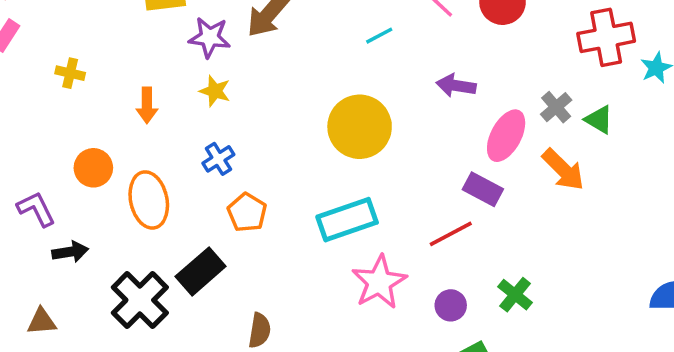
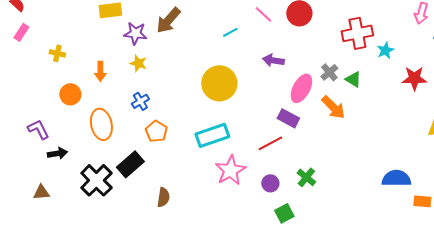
orange circle: (93, 168) -> (70, 94), moved

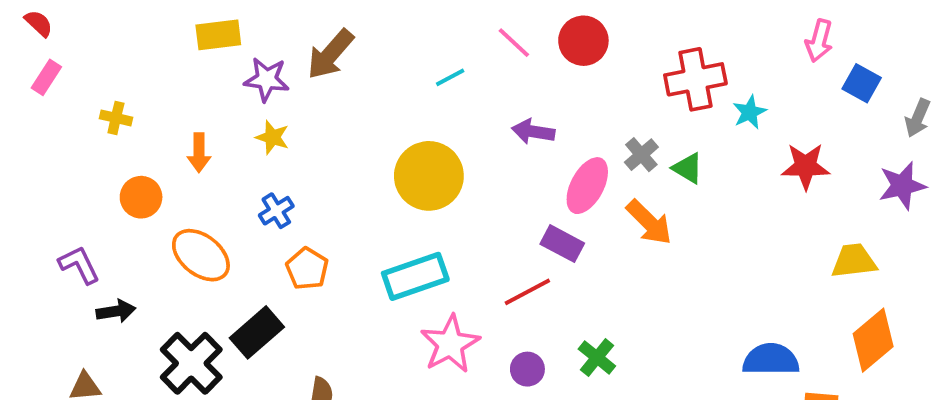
orange ellipse: (101, 124) -> (201, 255), turned -40

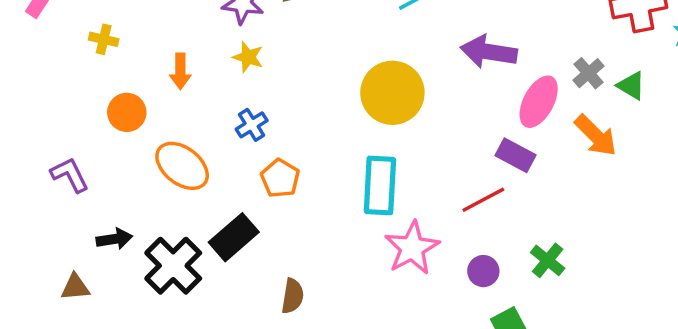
purple arrow: (533, 131) -> (489, 52), size x1.4
cyan rectangle: (415, 276) -> (380, 185), turned -68
black arrow: (116, 311) -> (114, 239), moved

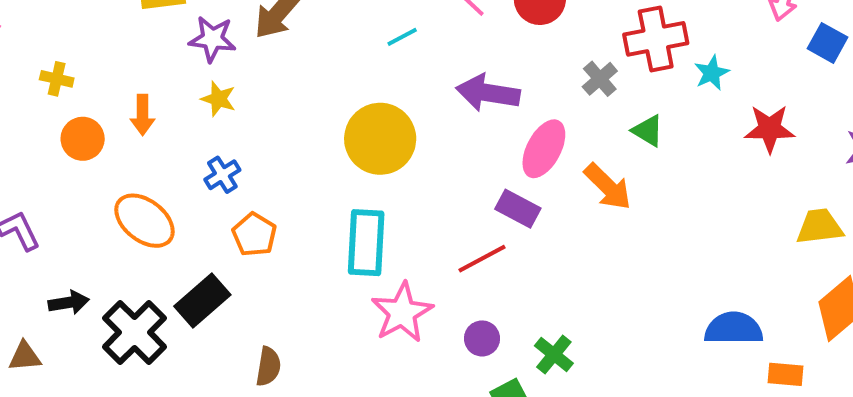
gray cross: (589, 73) -> (600, 79), moved
orange circle: (127, 112) -> (83, 139), moved
green cross: (548, 260) -> (554, 354), moved

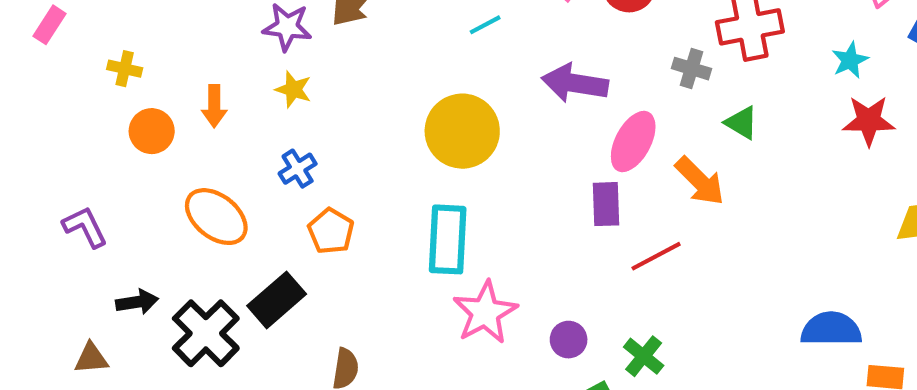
cyan star: (712, 73) -> (850, 60), moved
gray cross: (600, 79) -> (692, 69), turned -32
purple rectangle: (518, 209) -> (606, 204), turned 60
red line: (482, 259) -> (656, 256), moved

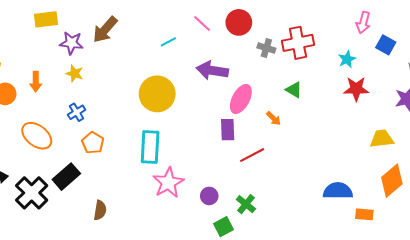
gray cross: (692, 69) -> (266, 48), moved
orange arrow: (700, 181) -> (274, 118), size x0.6

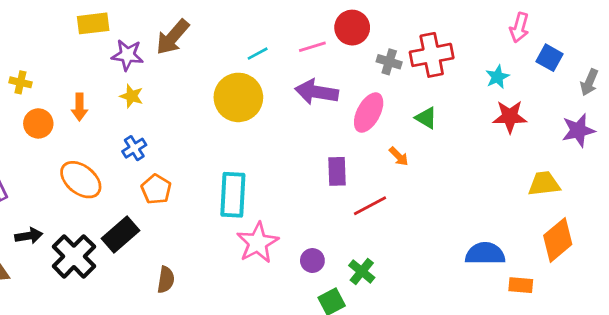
pink line: (202, 23) -> (312, 47), moved, turned -60
yellow circle: (157, 94) -> (238, 97), moved
pink ellipse: (241, 99) -> (369, 113), moved

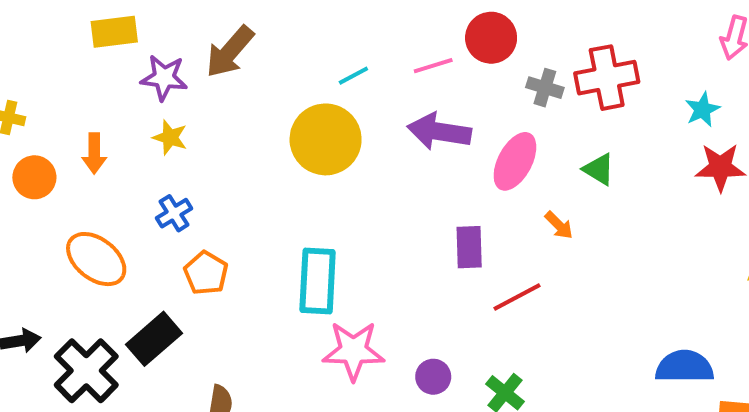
pink star: (258, 243) -> (353, 351), turned 30

